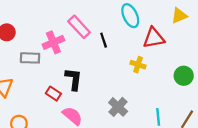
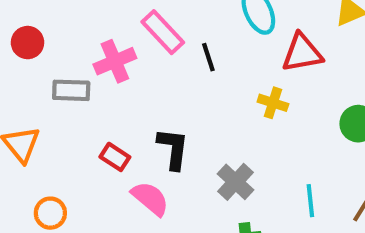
black L-shape: (73, 79) -> (173, 149), moved

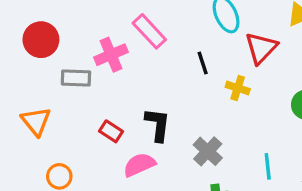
red circle: (28, 43) -> (41, 40), size x1.4
red triangle: (302, 53) -> (261, 48), turned -36
black line: (208, 57) -> (203, 63), moved
pink semicircle: (150, 199) -> (139, 165), turned -64

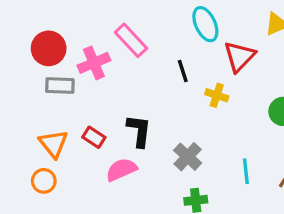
red circle: (41, 40) -> (49, 48), moved
orange triangle: (36, 121) -> (53, 144), moved

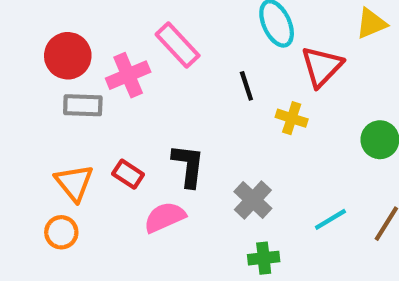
cyan line: (246, 171) -> (330, 219), turned 65

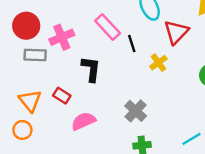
pink rectangle: (178, 45) -> (108, 27), moved
yellow cross: (292, 118) -> (158, 63), turned 36
black L-shape: (188, 166) -> (91, 69), moved
cyan line: (330, 219) -> (192, 139), moved

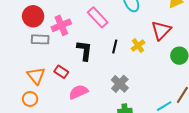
red triangle: (176, 32) -> (161, 30), moved
black line: (132, 44) -> (115, 47), moved, turned 32

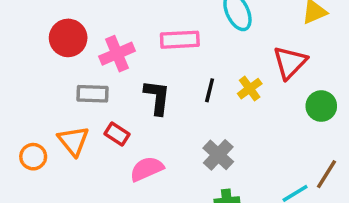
pink rectangle: (98, 17) -> (180, 40), turned -50
gray rectangle: (40, 39) -> (93, 94), moved
orange circle: (30, 99) -> (33, 157), moved

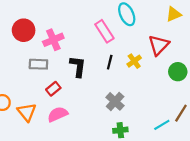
pink rectangle: (180, 40) -> (104, 31), moved, turned 60
red rectangle: (117, 134) -> (53, 89), turned -72
orange triangle: (73, 141) -> (27, 112), moved
pink semicircle: (147, 169) -> (58, 114), moved

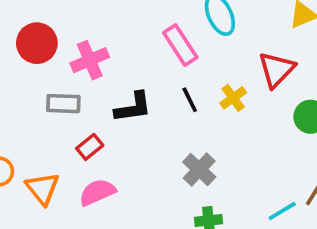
black line: (110, 62) -> (190, 100), turned -40
black L-shape: (78, 66) -> (133, 107), turned 75

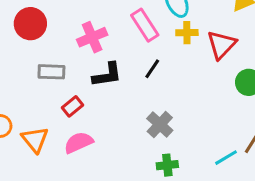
pink cross: (90, 60) -> (92, 37), moved
yellow cross: (233, 98) -> (187, 33), moved, turned 35
black line: (190, 100) -> (152, 69), turned 60

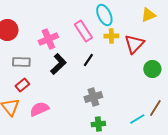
black L-shape: (107, 75) -> (58, 64), turned -35
red rectangle: (73, 106) -> (22, 85), moved
gray cross: (160, 124) -> (93, 97), turned 30

